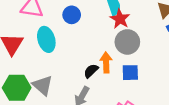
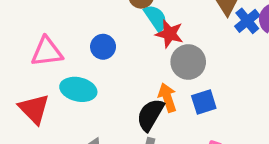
cyan ellipse: (46, 39) -> (78, 89), turned -45
black semicircle: (91, 71) -> (150, 115), size x1.5

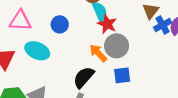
orange arrow: (167, 98) -> (98, 53), moved, turned -36

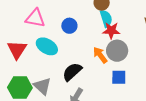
red star: (107, 24) -> (111, 30), turned -30
black semicircle: (84, 77) -> (72, 72), moved

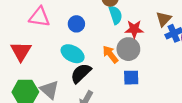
red star: (111, 30) -> (134, 29), moved
cyan ellipse: (47, 46) -> (73, 54), moved

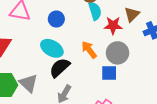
brown triangle: (164, 19) -> (132, 14), moved
gray circle: (128, 49) -> (118, 53), moved

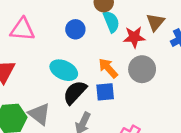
blue circle: (56, 19) -> (75, 29), moved
blue square: (109, 73) -> (105, 92), moved

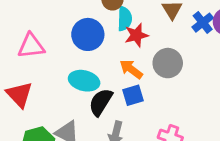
cyan semicircle: (111, 22) -> (125, 19), turned 35
blue circle: (75, 29) -> (88, 34), size x1.5
red star: (134, 37) -> (136, 35), moved

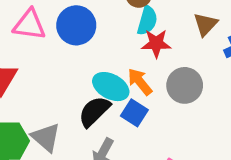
blue circle: (88, 34) -> (76, 25), moved
cyan ellipse: (84, 81) -> (111, 87), moved
blue square: (133, 95) -> (134, 113), turned 35

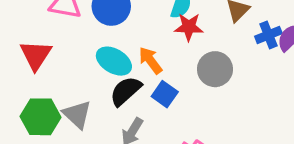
orange arrow: (140, 82) -> (150, 60), moved
cyan ellipse: (111, 87) -> (114, 61), moved

